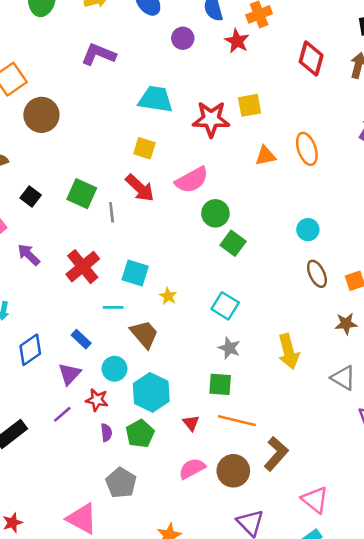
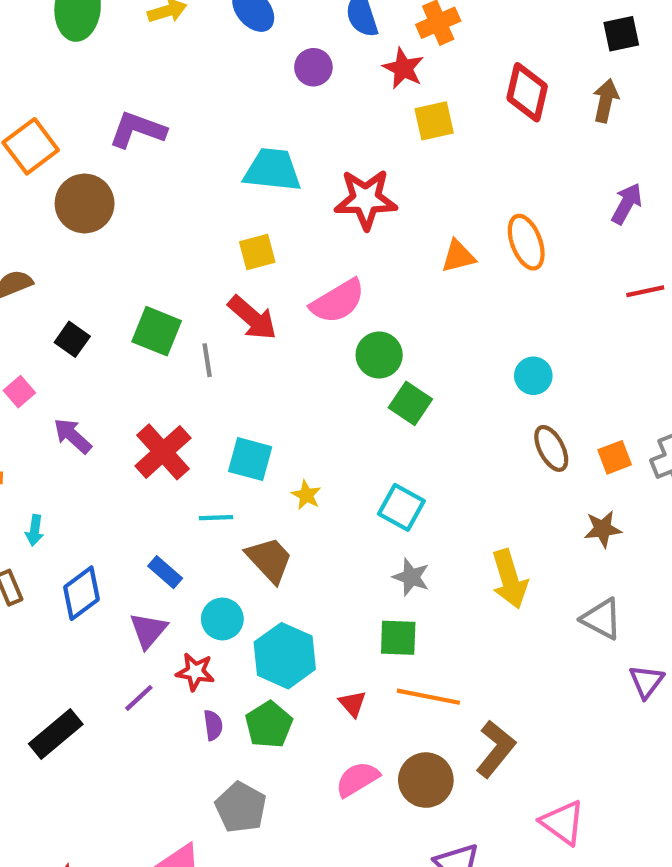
purple L-shape: (98, 54) -> (137, 130), moved
yellow square: (250, 105) -> (434, 121), moved
yellow square: (144, 148) -> (257, 252), turned -30

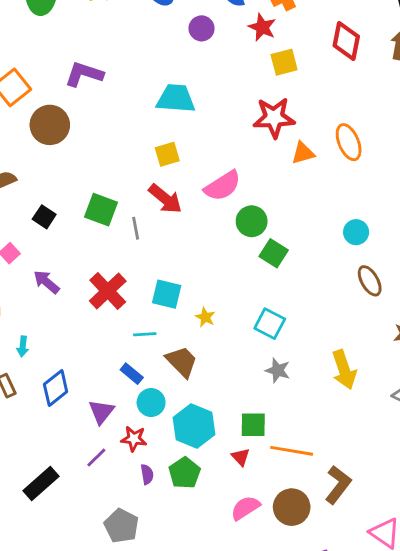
red star: (366, 199) -> (274, 118), moved
blue rectangle: (165, 572) -> (132, 374), moved
green square: (398, 638) -> (253, 425), moved
gray pentagon: (241, 807) -> (121, 526), moved

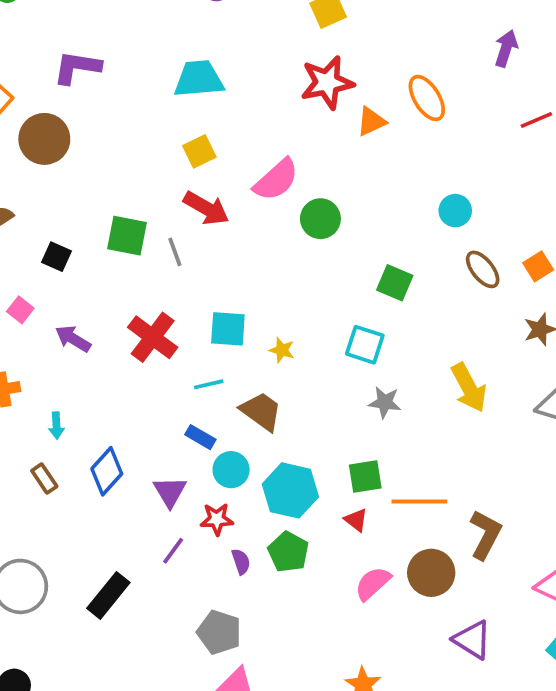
green square: (274, 253) -> (395, 283), moved

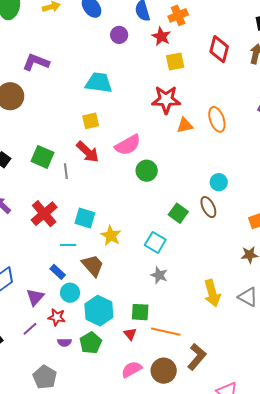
brown ellipse: (483, 269) -> (208, 207), moved
yellow star: (282, 350) -> (111, 236), size x1.5
yellow arrow: (469, 388) -> (212, 293), moved
purple semicircle: (241, 562) -> (64, 342), turned 96

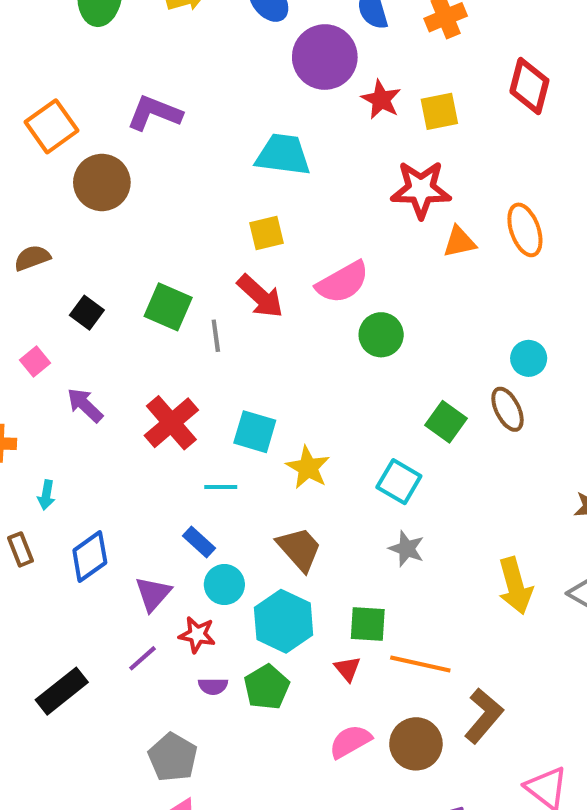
purple circle: (119, 35) -> (325, 57), size x1.8
red star: (161, 36) -> (381, 100), moved
brown trapezoid: (93, 265) -> (299, 549), moved

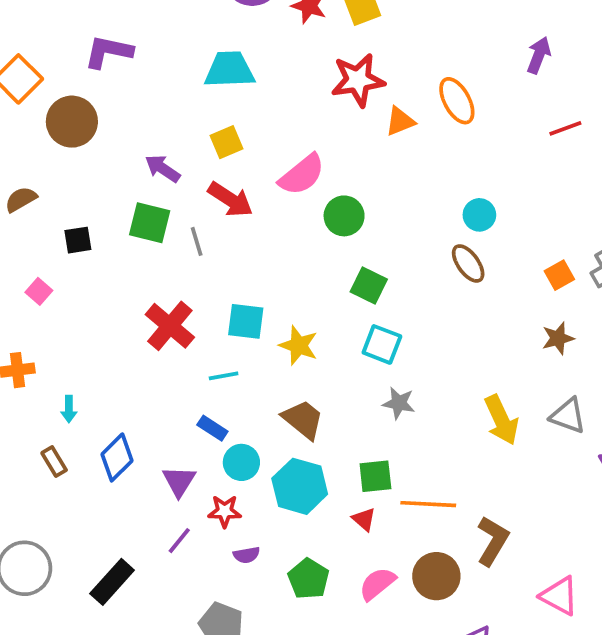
black square: (87, 313) -> (78, 240), turned -36
purple arrow: (85, 405) -> (163, 168), moved
green square: (446, 422) -> (369, 286), moved
green pentagon: (267, 687) -> (309, 579), moved

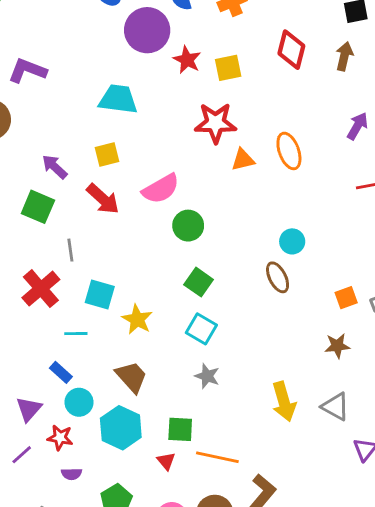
gray line: (197, 241) -> (70, 250), moved

